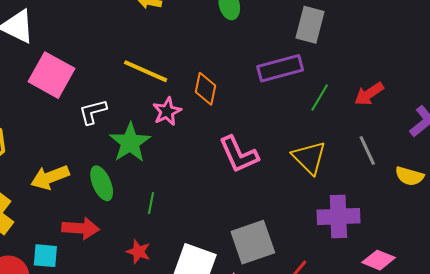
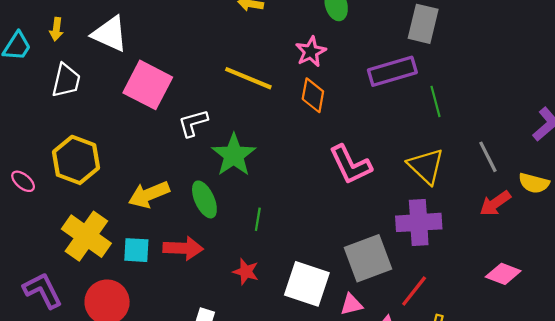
red arrow: (369, 94) -> (495, 203), moved
green line: (320, 97) -> (436, 101), turned -44
pink star: (167, 111) -> (311, 52), moved
purple cross: (338, 216) -> (419, 222), moved
cyan square: (45, 256) -> (136, 250), moved

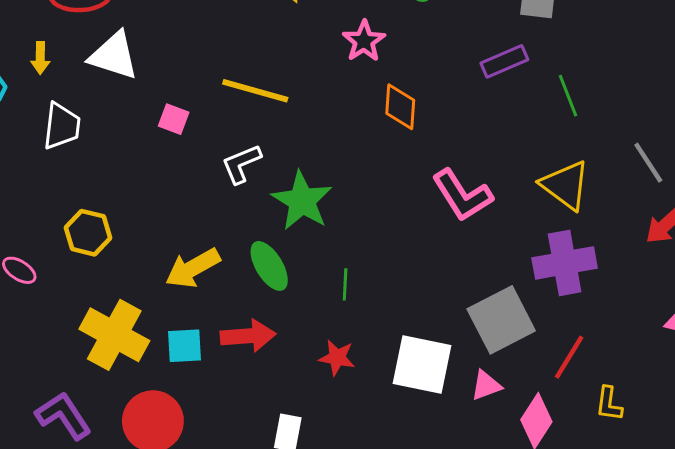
pink star: (311, 52) -> (364, 41), moved
purple rectangle: (392, 71) -> (504, 61), size x0.7
yellow line: (248, 78) -> (255, 91), moved
pink square: (148, 85) -> (174, 119), size x0.5
yellow hexagon: (76, 160) -> (88, 233), size x0.7

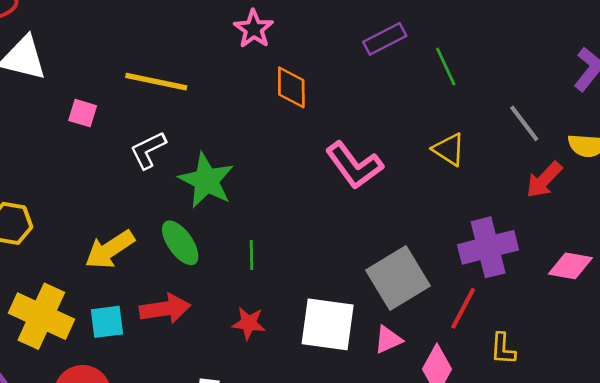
yellow triangle: (565, 185) -> (449, 149), size x0.7
purple cross: (565, 263) -> (488, 247), moved

